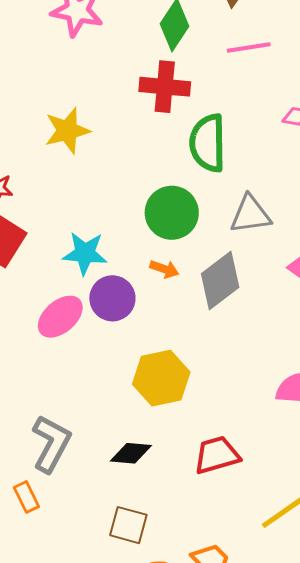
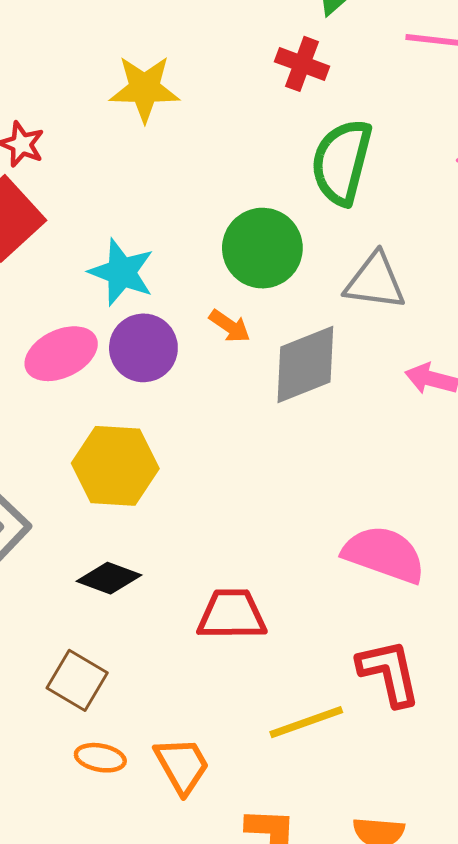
red cross: (165, 87) -> (302, 64), size x0.7
yellow hexagon: (161, 378) -> (115, 466), moved

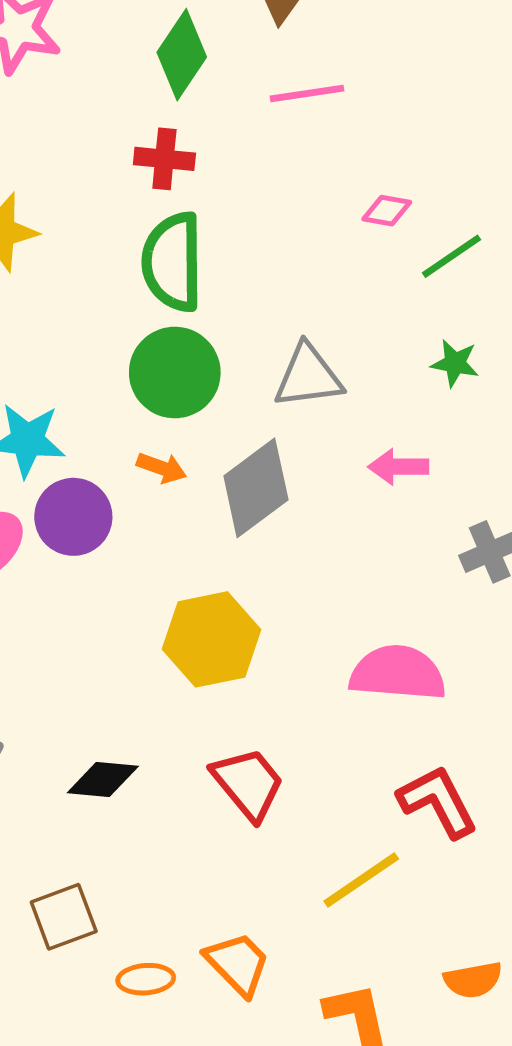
green semicircle: (342, 162) -> (173, 262), moved
yellow hexagon: (115, 466) -> (212, 639), moved
red trapezoid: (232, 614) -> (248, 784), turned 66
brown square: (77, 680) -> (64, 917), moved, turned -36

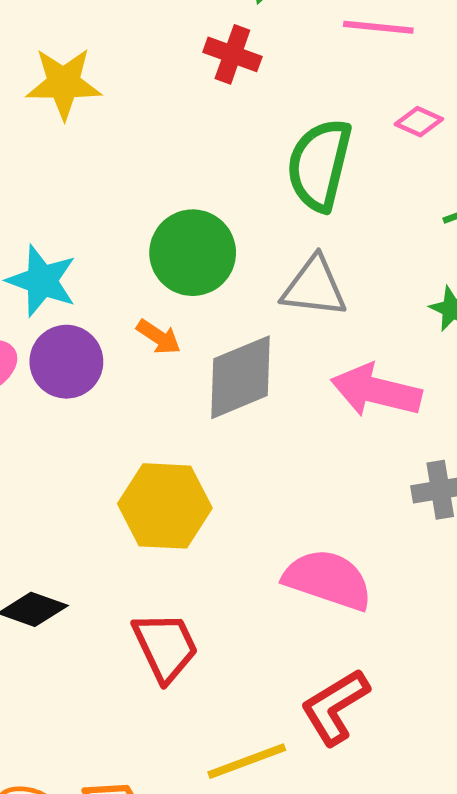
pink diamond: (387, 211) -> (419, 122), moved
green semicircle: (173, 262) -> (319, 165), moved
pink arrow: (398, 467) -> (376, 391), size x1.6
red L-shape: (438, 802) -> (335, 707), turned -108

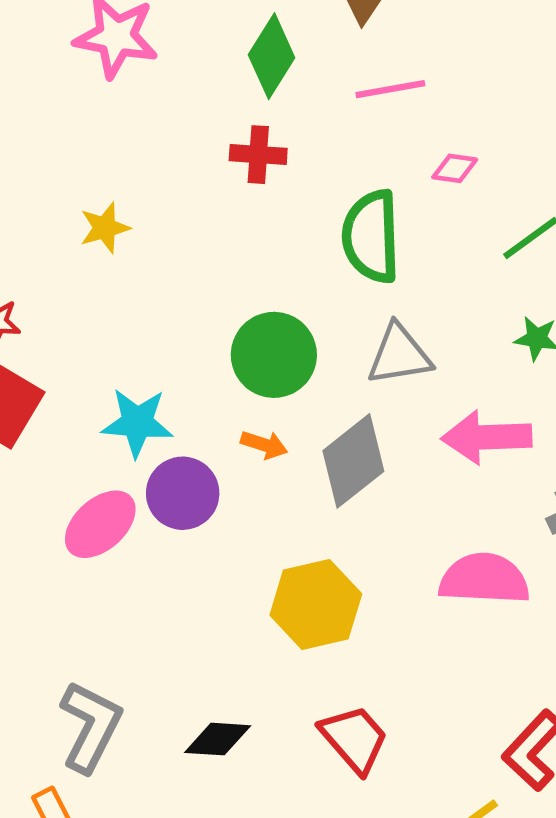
yellow star: (64, 83) -> (105, 228), size x0.7
pink semicircle: (328, 580) -> (484, 579), moved

